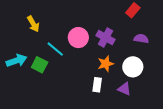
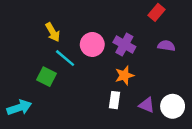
yellow arrow: (33, 24) -> (53, 32), moved
cyan arrow: (17, 61) -> (19, 108), moved
white circle: (133, 67) -> (173, 106), moved

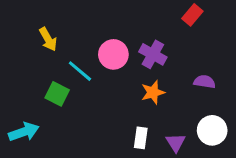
yellow arrow: (53, 32) -> (48, 39), moved
purple semicircle: (166, 46) -> (205, 82), moved
white rectangle: (115, 100) -> (141, 138), moved
purple triangle: (147, 105) -> (176, 143), moved, turned 35

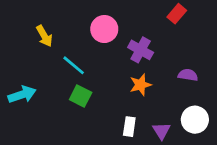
pink circle: (113, 54) -> (104, 29), moved
green square: (57, 94) -> (81, 96), moved
cyan arrow: (24, 132) -> (22, 95), moved

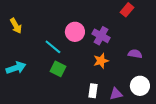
pink circle: (104, 29) -> (75, 32), moved
yellow arrow: (44, 36) -> (16, 26), moved
purple triangle: (161, 131) -> (116, 94), turned 48

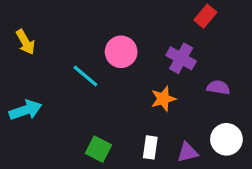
purple cross: (101, 36) -> (181, 58), moved
green square: (58, 69) -> (98, 149), moved

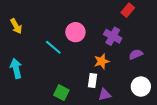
purple semicircle: (218, 87) -> (136, 54), turned -32
cyan arrow: (25, 110) -> (16, 68), turned -84
white rectangle: (150, 147) -> (93, 80), moved
purple triangle: (188, 152) -> (105, 95), moved

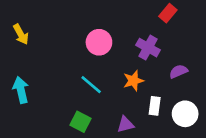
cyan line: (53, 47) -> (91, 85), moved
white rectangle: (93, 80) -> (155, 106), moved
purple triangle: (105, 95) -> (125, 124), moved

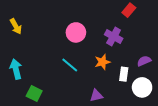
purple semicircle: (178, 71) -> (144, 61), moved
white rectangle: (155, 106) -> (124, 74), moved
green square: (80, 122) -> (34, 94), moved

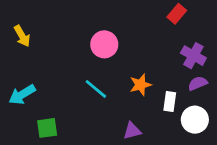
purple cross: (114, 37) -> (193, 56), moved
cyan arrow: (16, 69) -> (22, 95), turned -108
green square: (34, 94) -> (47, 128), turned -35

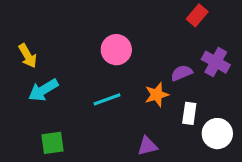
yellow arrow: (22, 36) -> (28, 56), moved
purple semicircle: (198, 83) -> (182, 73), moved
cyan line: (96, 89) -> (107, 99), turned -60
cyan arrow: (22, 95) -> (43, 90), moved

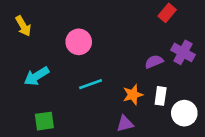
pink circle: (116, 50) -> (79, 42), moved
yellow arrow: (28, 56) -> (23, 26), moved
orange star: (157, 95) -> (133, 95), moved

